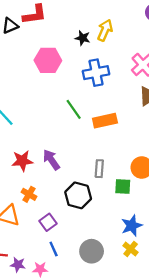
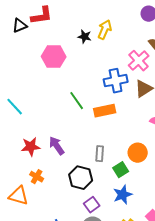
blue cross: (96, 73) -> (116, 81), moved
green square: (123, 186) -> (121, 170), turned -35
purple square: (48, 222) -> (92, 205), moved
blue star: (132, 226) -> (123, 195), moved

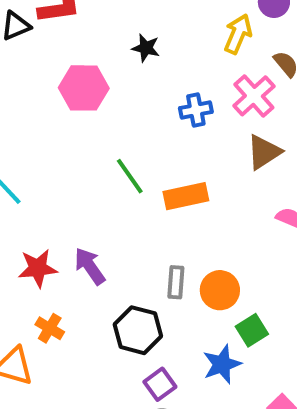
yellow arrow: (105, 30) -> (238, 34), moved
blue cross: (116, 81) -> (196, 110), moved, size x0.7
orange circle: (138, 153) -> (220, 290), moved
green square: (121, 170) -> (252, 330), moved

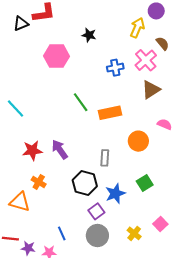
orange circle: (220, 290) -> (138, 141), moved
blue star: (222, 364) -> (115, 194), moved

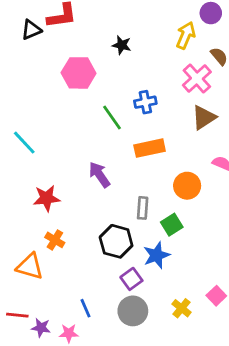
blue cross: (115, 68) -> (145, 102), moved
green line: (81, 102) -> (112, 117), moved
purple arrow: (60, 149) -> (99, 175), moved
green square: (145, 183) -> (172, 225), moved

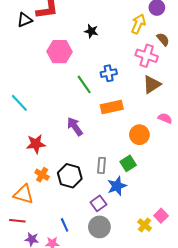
pink cross: (197, 79) -> (147, 56), turned -30
gray rectangle: (143, 208) -> (102, 165), moved
black hexagon: (116, 241) -> (70, 176), moved
yellow cross: (182, 308) -> (145, 225), moved
red line: (17, 315) -> (17, 221), moved

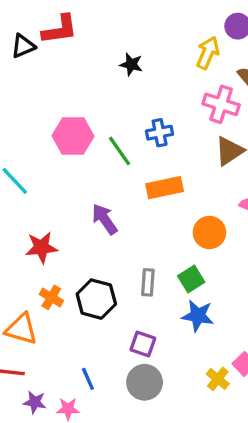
pink hexagon: (59, 52) -> (73, 136), moved
blue star: (117, 186) -> (198, 316), moved, turned 30
purple square: (98, 203) -> (143, 344), turned -35

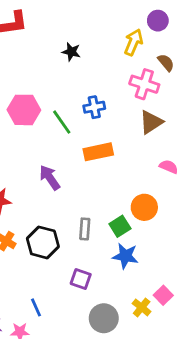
orange circle: (209, 232) -> (144, 207), moved
gray circle: (145, 382) -> (104, 318), moved

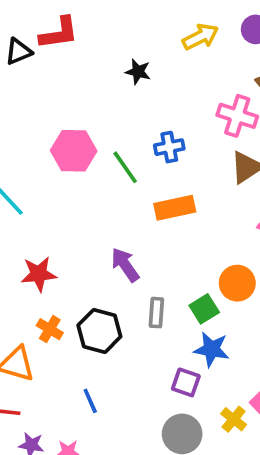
yellow arrow: (133, 42) -> (200, 37), moved, turned 40
purple arrow: (50, 178) -> (125, 265), moved
purple square: (81, 279) -> (186, 382), moved
blue line: (36, 307) -> (90, 401), moved

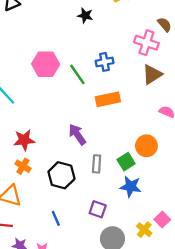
orange cross: (50, 329) -> (23, 166), moved
purple square: (186, 382) -> (98, 209), moved

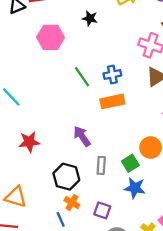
blue cross: (105, 62) -> (112, 74), moved
pink hexagon: (46, 64) -> (51, 37), moved
orange cross: (23, 166) -> (72, 203), moved

